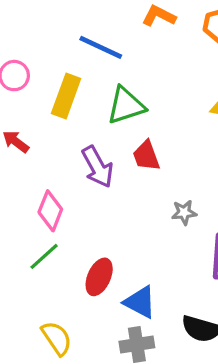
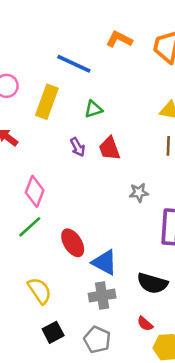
green triangle: (126, 105) -> (93, 109), size x0.6
purple arrow: (98, 167) -> (78, 147), moved, size x0.6
red ellipse: (99, 277) -> (73, 243), turned -56

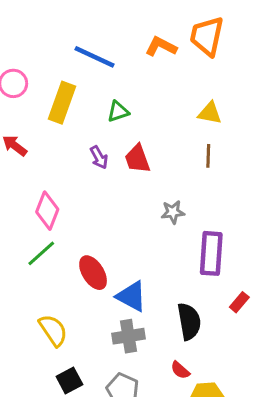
orange L-shape: (119, 39) -> (161, 47), moved
black semicircle: (152, 283) -> (189, 321), turned -116

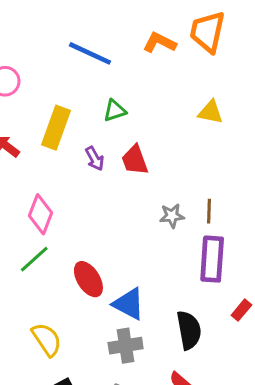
yellow rectangle: (62, 103) -> (56, 128), moved
brown line: (208, 156) -> (209, 211), moved

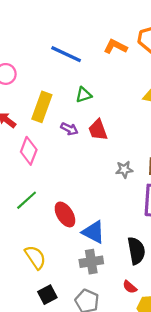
purple arrow: (95, 159) -> (69, 129), turned -35
pink diamond: (40, 214) -> (29, 151), moved

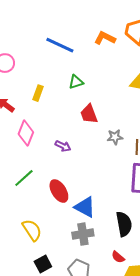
yellow rectangle: (42, 107) -> (38, 93), size x0.6
purple arrow: (69, 129) -> (63, 146), moved
gray star: (124, 169) -> (115, 137), moved

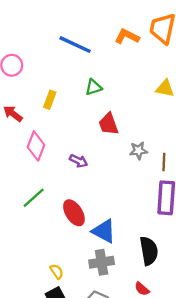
yellow semicircle: (32, 230) -> (57, 272), moved, size x0.6

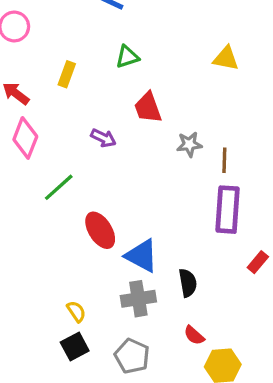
pink diamond: (36, 146) -> (25, 138), moved
purple arrow: (79, 161) -> (103, 138), moved
green line: (34, 198) -> (59, 187), moved
black semicircle: (149, 251) -> (188, 283), moved, size x0.7

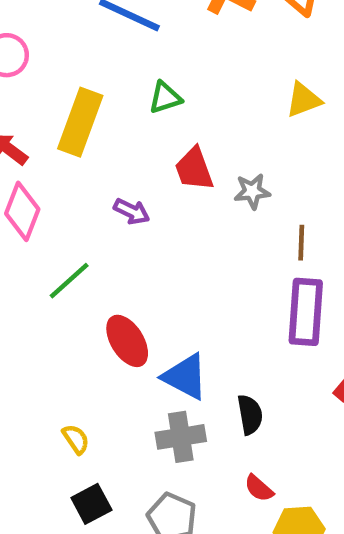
yellow triangle: (226, 58) -> (304, 100), turned -32
yellow rectangle: (67, 74) -> (80, 122), size x1.8
gray star: (189, 144) -> (252, 191), moved
yellow semicircle: (76, 311) -> (76, 439), moved

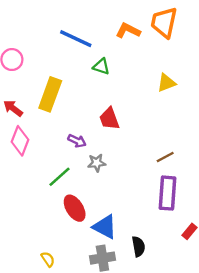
green triangle: (165, 98) -> (101, 66), moved, turned 36
gray star: (252, 191) -> (97, 163), moved
brown line: (301, 243) -> (165, 157), turned 60
green line: (69, 281) -> (59, 177), moved

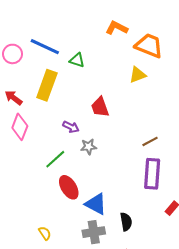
orange trapezoid: (164, 22) -> (149, 46), moved, turned 100
blue line: (76, 39) -> (45, 47), moved
green triangle: (101, 66) -> (77, 60), moved
yellow triangle: (166, 83) -> (138, 75), moved

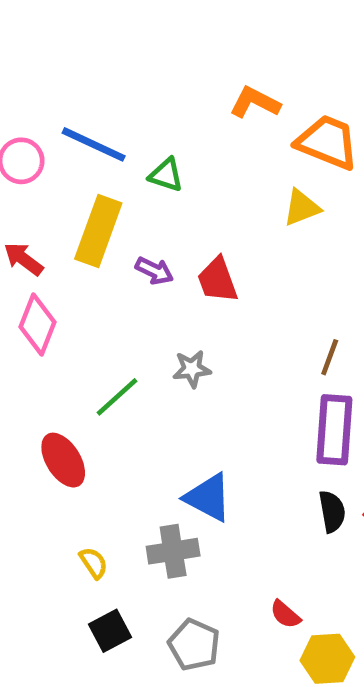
purple arrow: (71, 127) -> (154, 271), moved
brown line: (150, 141) -> (330, 357), turned -42
red ellipse: (69, 187) -> (63, 460), moved
black semicircle: (126, 222) -> (332, 511), moved
gray cross: (94, 232) -> (173, 551), moved

